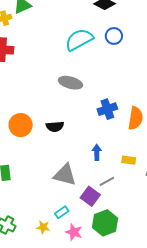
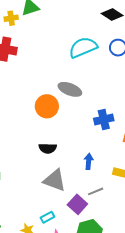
orange circle: (21, 125) -> (47, 106), moved
black semicircle: (55, 127) -> (48, 148), moved

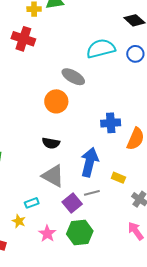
gray ellipse: (70, 89) -> (73, 77), moved
blue arrow: (89, 161) -> (89, 162), size x1.8
cyan rectangle: (47, 217) -> (32, 203), moved

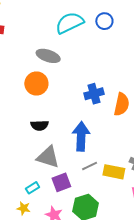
yellow rectangle: (118, 178) -> (114, 172), moved, size x1.5
purple square: (72, 203) -> (61, 182), moved, turned 30

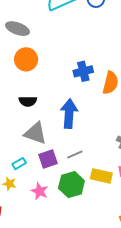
gray ellipse: (48, 56) -> (17, 29), moved
gray line: (90, 166) -> (75, 154), moved
yellow rectangle: (114, 172) -> (101, 176), moved

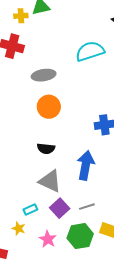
gray ellipse: (17, 29) -> (44, 75), turned -35
purple square: (48, 159) -> (60, 208), turned -30

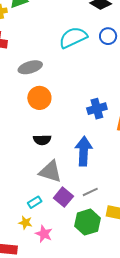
pink star: (48, 239) -> (44, 234), moved

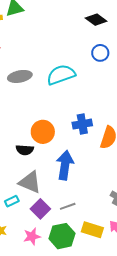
cyan semicircle: (73, 38) -> (61, 75), moved
orange circle: (39, 98) -> (43, 132), moved
cyan rectangle: (35, 202) -> (12, 201), moved
pink star: (44, 234) -> (32, 236), moved, turned 30

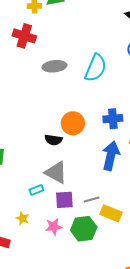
cyan semicircle: (61, 75) -> (96, 68), turned 128
blue arrow: (65, 165) -> (111, 156), moved
purple square: (40, 209) -> (64, 200), turned 36
yellow rectangle: (92, 230) -> (111, 213), moved

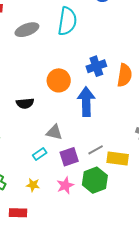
black semicircle: (53, 140) -> (25, 103), moved
blue arrow: (111, 156) -> (86, 102), moved
gray triangle: (56, 172) -> (54, 132), size x0.7

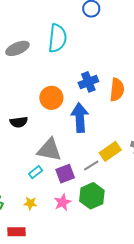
gray triangle: (54, 132) -> (49, 150), size x1.5
yellow rectangle: (118, 158) -> (110, 151), moved, turned -40

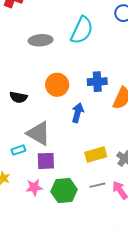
gray ellipse: (17, 48) -> (41, 40), moved
blue arrow: (80, 118) -> (78, 113), size x0.7
gray line: (91, 166) -> (97, 185), moved

